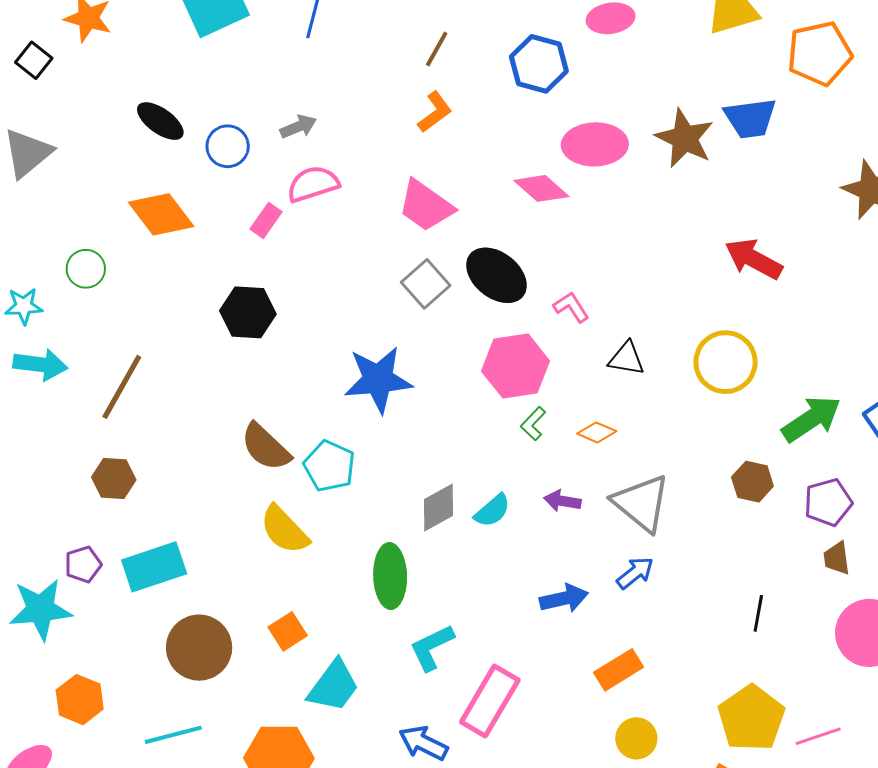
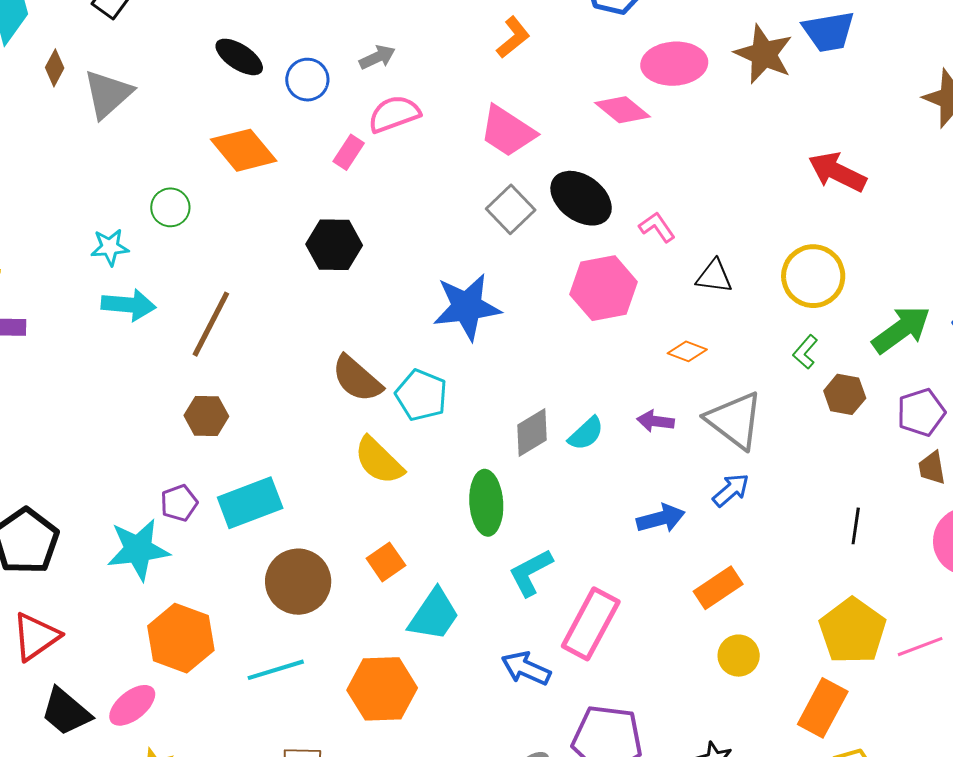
green L-shape: (533, 424) -> (805, 352), moved
orange hexagon: (80, 700) -> (181, 638), size x1.4

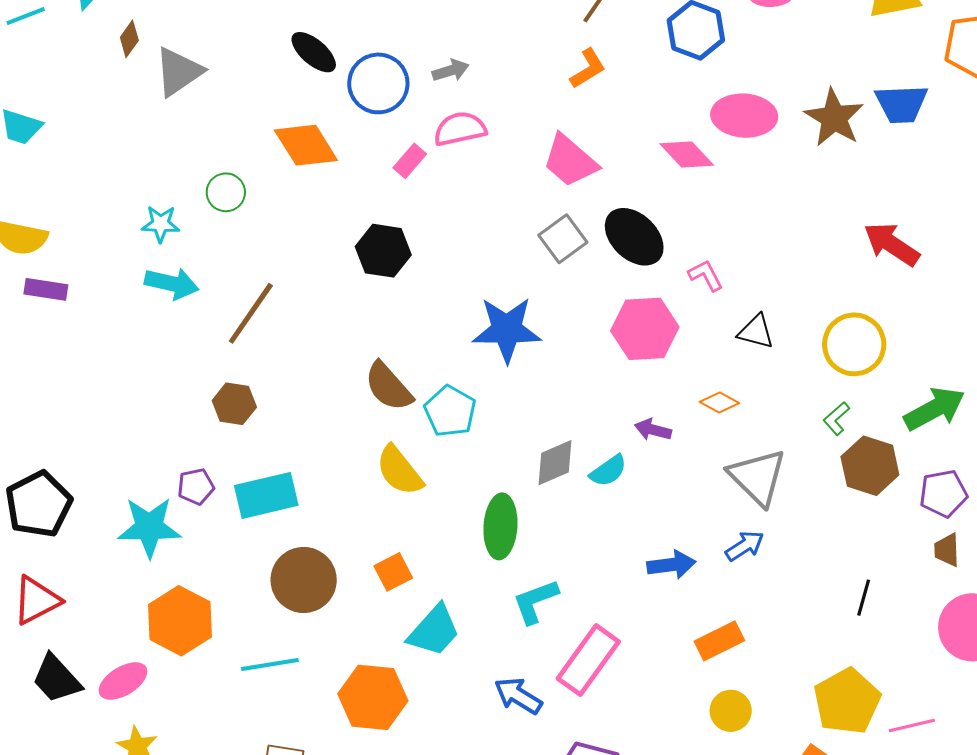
blue circle: (307, 80) -> (378, 83), size x1.4
brown hexagon: (845, 394) -> (870, 466), size x1.4
purple arrow: (656, 421) -> (653, 430), moved

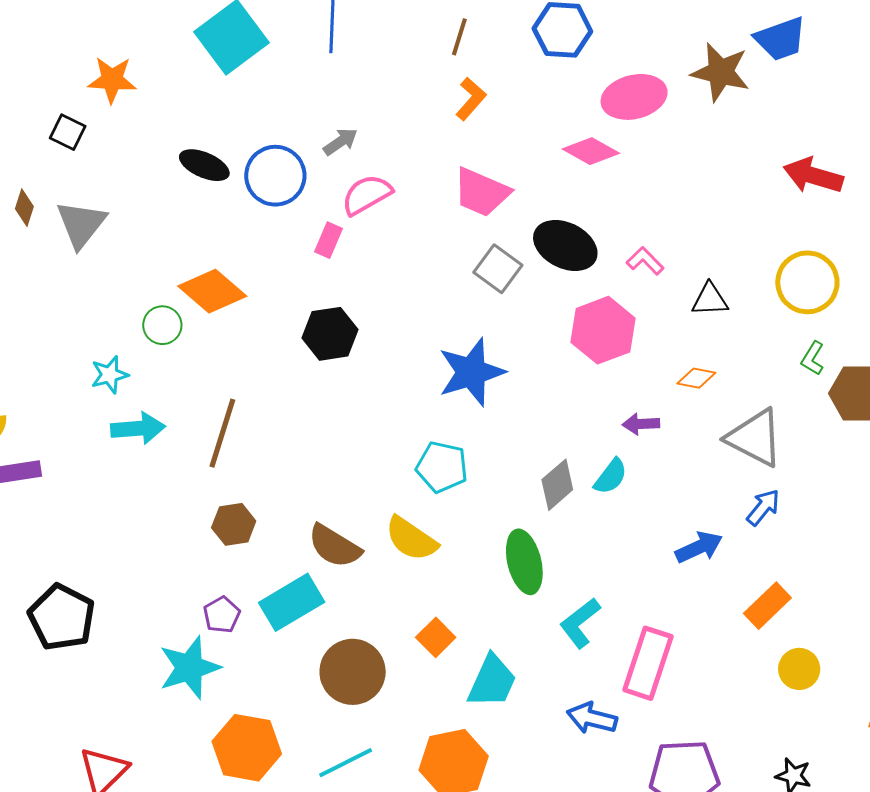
orange diamond: (306, 145) -> (212, 291), moved
brown semicircle: (388, 387) -> (335, 546), moved
black pentagon: (39, 504) -> (62, 617), moved

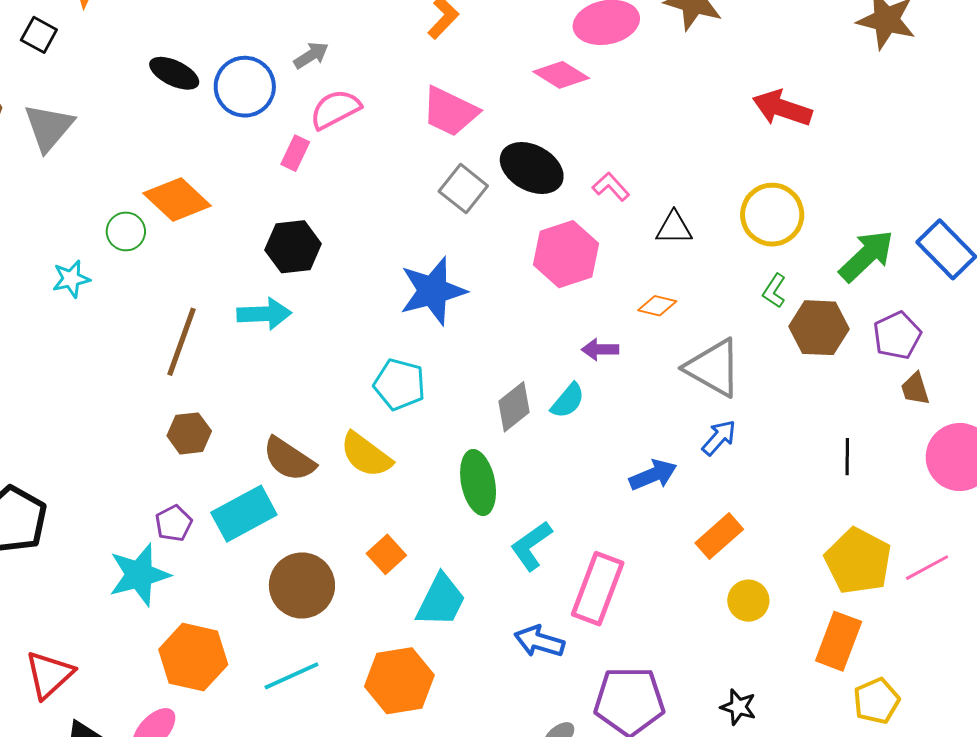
cyan arrow: (138, 428) -> (264, 314), moved

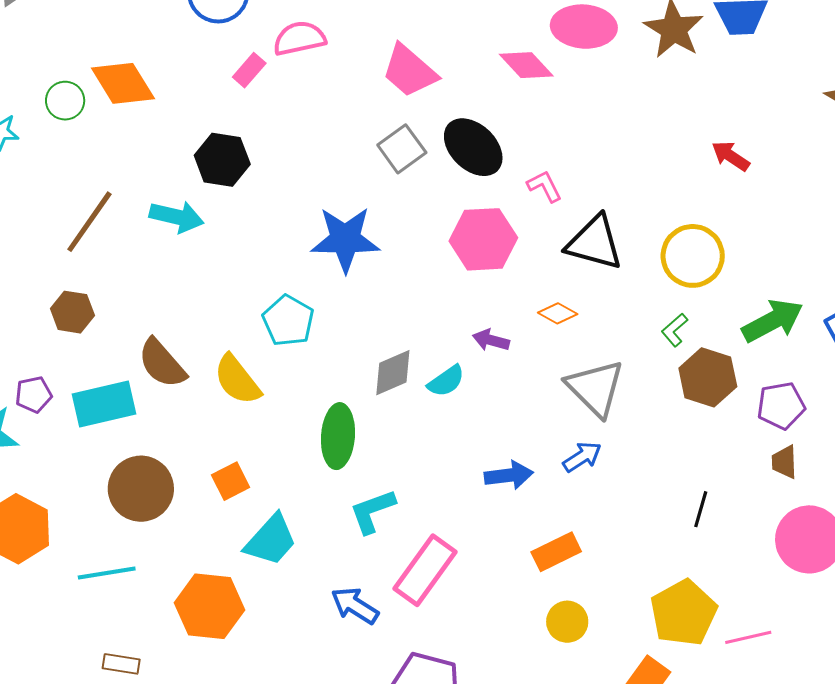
red arrow: (782, 108) -> (731, 156), size x0.7
black triangle: (674, 228) -> (594, 243), size x1.6

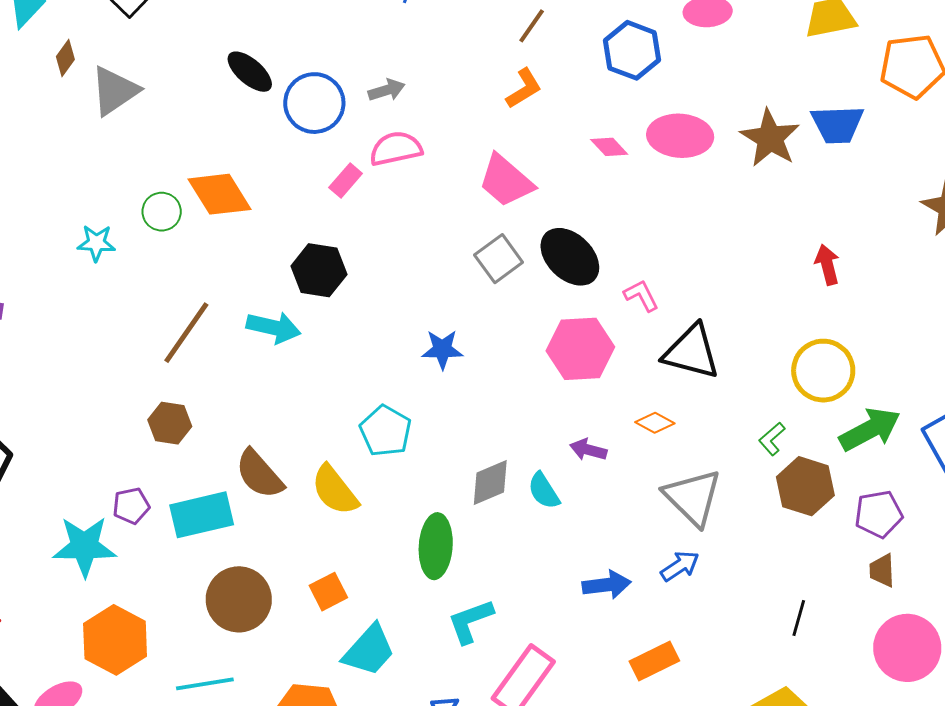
pink diamond: (526, 65) -> (609, 147), moved, size x0.7
red arrow: (731, 156) -> (827, 265), turned 42
blue star: (345, 239) -> (442, 349), size x0.6
yellow circle: (693, 256) -> (823, 371), moved
cyan semicircle: (446, 381) -> (544, 491), turned 93

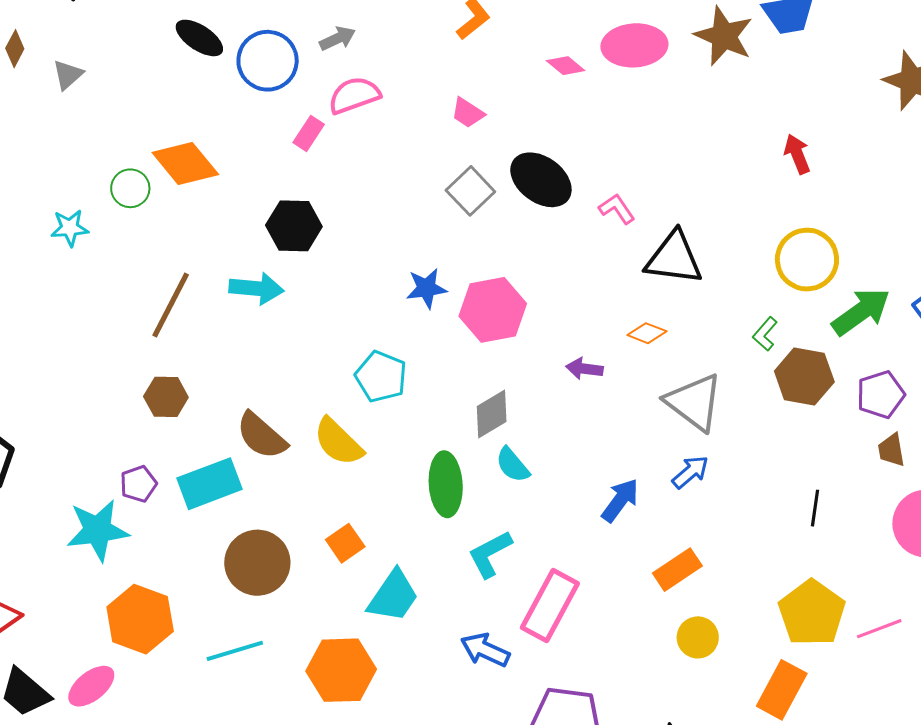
gray triangle: (114, 91) -> (68, 75), size x0.6
pink trapezoid: (506, 181) -> (468, 113), size x0.6
pink hexagon: (580, 349) -> (493, 310), moved
cyan semicircle: (544, 491) -> (513, 465), moved
blue arrow: (607, 585) -> (620, 500), turned -39

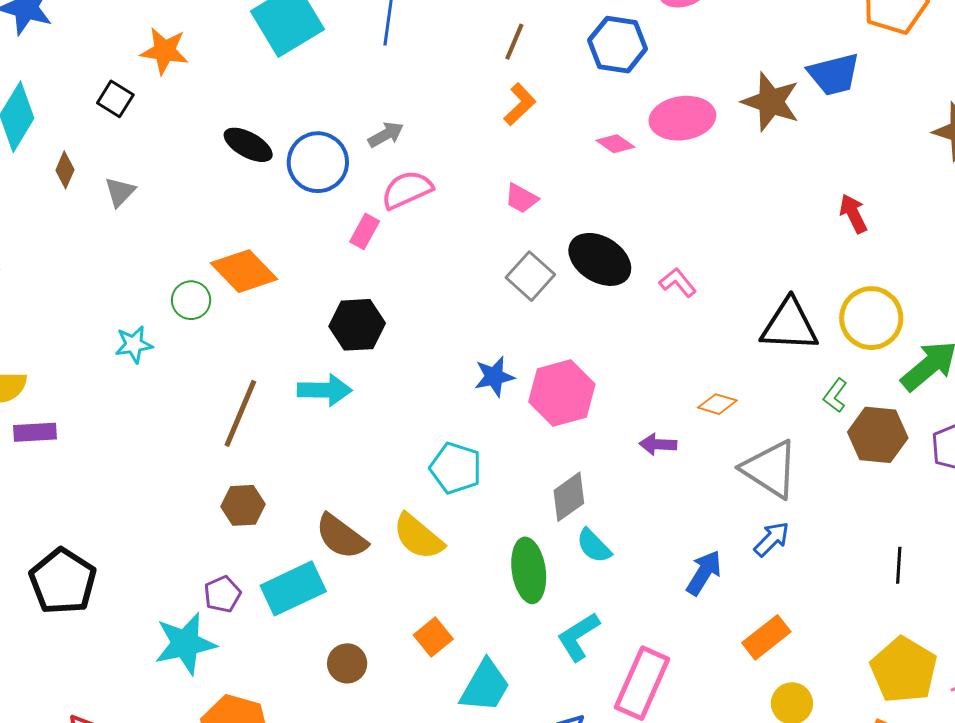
black triangle: (674, 258) -> (789, 325), moved
brown circle: (257, 563) -> (347, 663), size x0.6

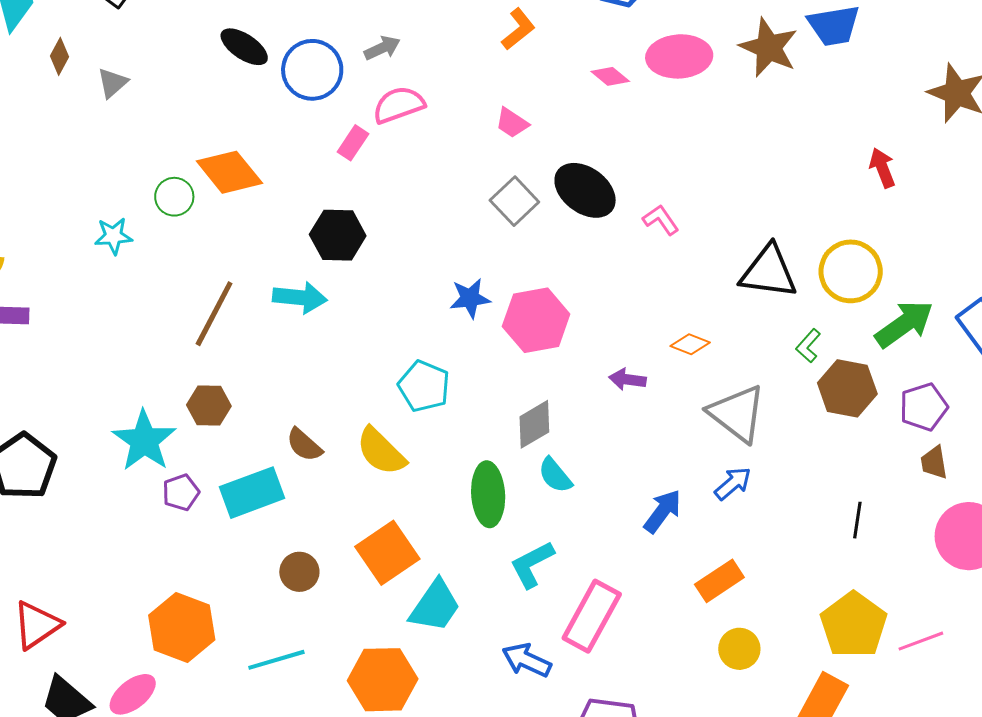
red arrow: (853, 214) -> (882, 168), moved
brown semicircle: (341, 537) -> (304, 445), size x0.7
orange square: (433, 637) -> (387, 553), size x1.6
cyan star: (185, 644) -> (144, 441), moved, turned -30

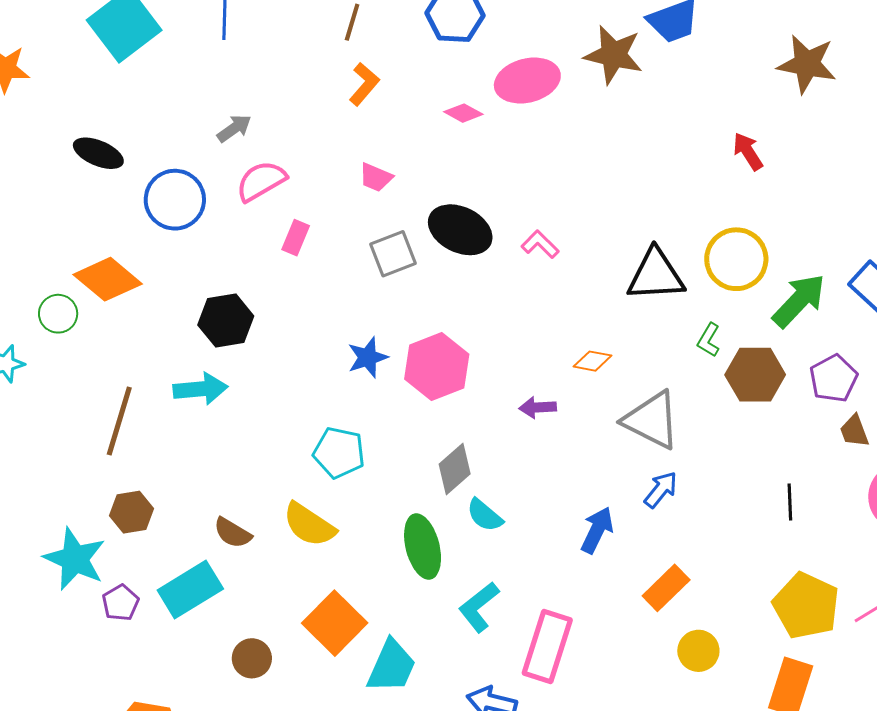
blue circle: (312, 70) -> (175, 200), moved
pink rectangle: (353, 143) -> (296, 238), moved
gray square: (514, 201) -> (393, 254), turned 33

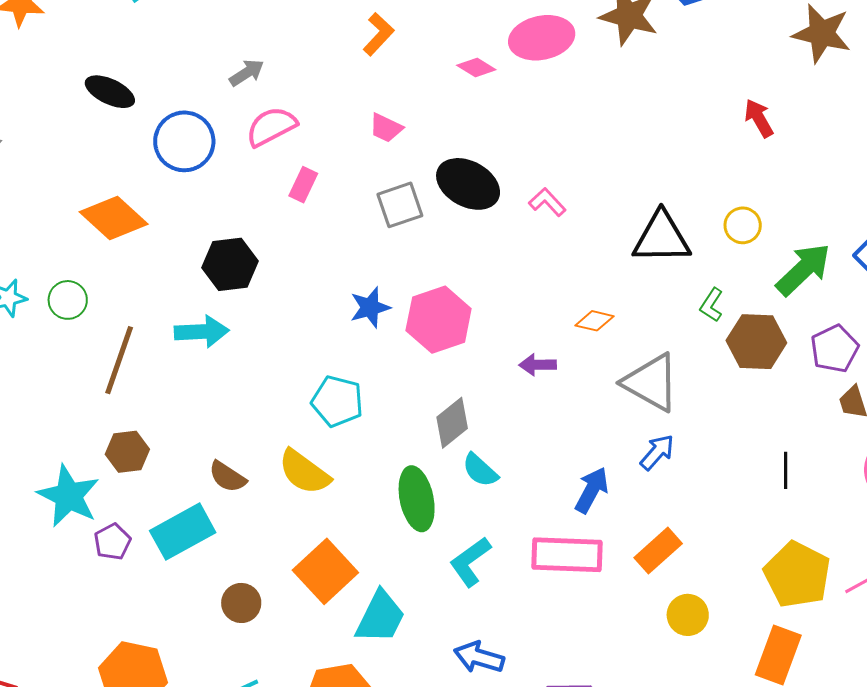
yellow circle: (736, 259) -> (743, 225), size x0.6
green circle: (58, 314) -> (68, 300), moved
pink rectangle: (547, 647) -> (567, 555), moved, turned 72

